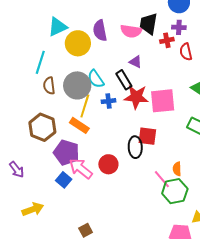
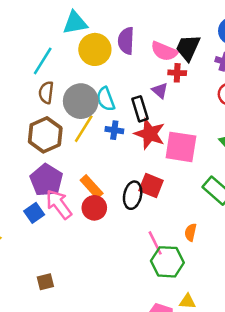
red cross: (167, 40) -> (177, 73), moved
orange rectangle: (79, 125) -> (92, 187), moved
brown hexagon: (42, 127) -> (45, 135), moved
orange semicircle: (177, 169) -> (191, 232), moved

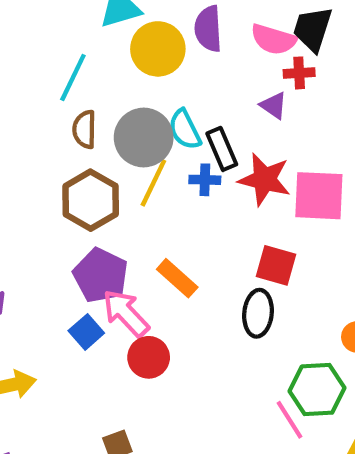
black rectangle: (140, 109) -> (222, 149), moved
black ellipse: (133, 195) -> (258, 313), moved
red circle: (94, 208) -> (149, 357), moved
pink line: (155, 243) -> (289, 420), moved

